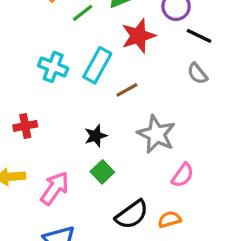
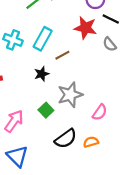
red star: (138, 36) -> (85, 28), moved, turned 30
gray star: (156, 134) -> (70, 95), moved, turned 30
black star: (96, 136) -> (42, 74), moved

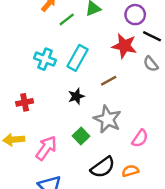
brown line: (62, 55) -> (109, 81), moved
gray star: (70, 95) -> (108, 119), turned -30

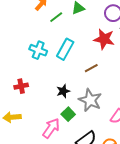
black star: (76, 96) -> (63, 91), moved
pink arrow: (46, 148) -> (51, 128), moved

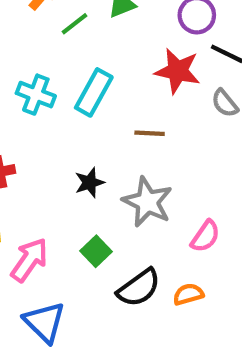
brown line: (91, 68) -> (150, 133), turned 32
green square: (68, 114) -> (96, 251), moved
pink arrow: (51, 128) -> (29, 260), moved

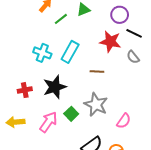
black star: (90, 183) -> (55, 87), moved, size x1.6
green square: (96, 251) -> (71, 114), moved
pink arrow: (29, 260) -> (48, 122), moved

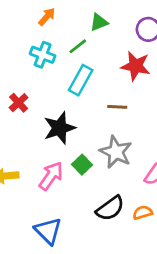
green line: (61, 19) -> (78, 46), moved
cyan cross: (42, 53) -> (43, 55), moved
red cross: (25, 90) -> (19, 103), moved, turned -32

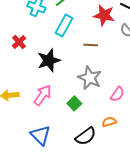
green square: (82, 165) -> (74, 103), moved
black semicircle: (110, 208) -> (86, 136), moved

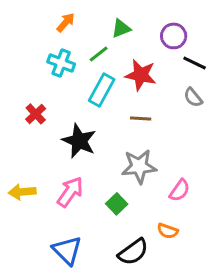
red star: (104, 15) -> (141, 75), moved
black star: (49, 60) -> (79, 141), turned -30
gray star: (90, 78) -> (139, 166), turned -30
orange semicircle: (109, 122) -> (168, 231), turned -144

